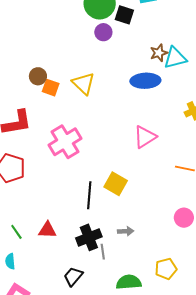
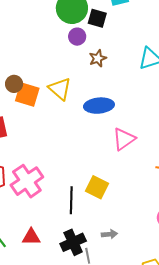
brown star: (159, 53) -> (98, 58), moved
blue ellipse: (145, 81) -> (99, 106), moved
orange square: (51, 88) -> (27, 94), size x1.4
pink cross: (65, 142) -> (27, 181), moved

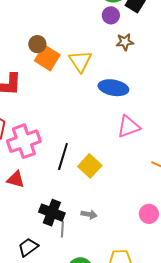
black line: (71, 200) -> (63, 157), moved
red triangle: (31, 237) -> (16, 179), moved
black cross: (73, 242) -> (52, 213), turned 30

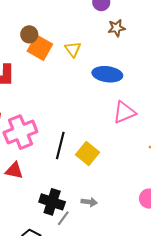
yellow triangle: (80, 61) -> (73, 49), size x0.7
gray line: (62, 229) -> (63, 218), turned 35

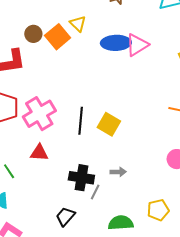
brown circle: (29, 34) -> (33, 34), moved
orange square: (40, 48) -> (58, 37), moved, turned 30
pink triangle: (124, 112) -> (137, 45), moved

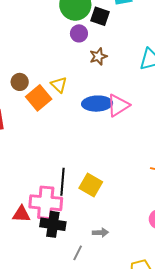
brown circle: (33, 34) -> (20, 82), moved
pink cross: (39, 114) -> (46, 203), moved, turned 36
black cross: (81, 178) -> (53, 224), moved

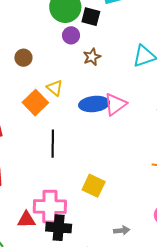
brown circle: (20, 82) -> (23, 58), moved
black line: (62, 182) -> (53, 144), moved
gray arrow: (100, 233) -> (122, 230), moved

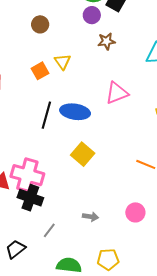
orange square: (35, 103) -> (40, 71), size x0.7
blue ellipse: (94, 104) -> (75, 112), moved
yellow square: (94, 186) -> (83, 154), moved

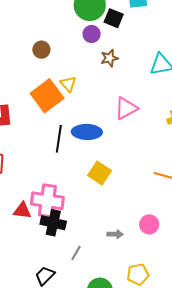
orange square: (40, 71) -> (47, 96), size x1.8
pink circle: (135, 212) -> (149, 224), moved

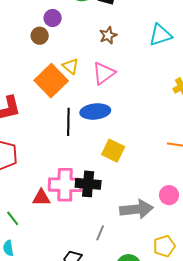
purple circle: (92, 34) -> (53, 18), moved
pink triangle: (126, 108) -> (104, 73), moved
black cross: (53, 223) -> (88, 184), moved
gray arrow: (115, 234) -> (136, 209), size x2.0

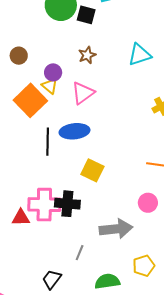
purple circle: (53, 18) -> (53, 72), moved
pink circle: (169, 195) -> (148, 203), moved

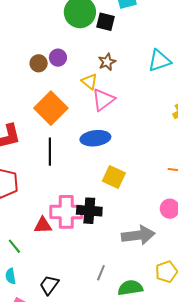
purple circle: (53, 72) -> (58, 58), moved
yellow triangle: (50, 86) -> (90, 81), moved
black line: (48, 142) -> (50, 152), moved
gray line: (80, 253) -> (101, 273), moved
black trapezoid: (52, 279) -> (49, 285), moved

